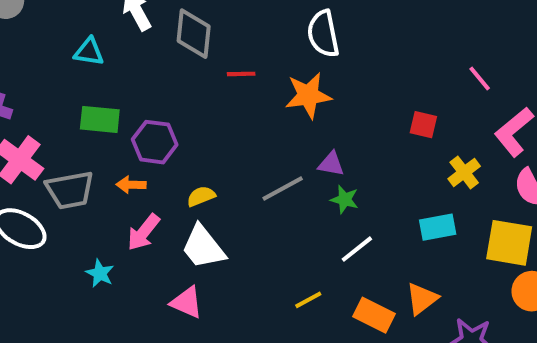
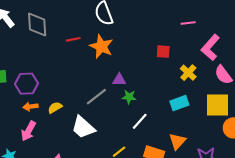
red line: (241, 74) -> (73, 39), moved
pink line: (480, 78) -> (188, 23), turned -48
orange star: (308, 95) -> (101, 46), turned -30
orange arrow: (131, 185) -> (31, 107), moved
white trapezoid: (203, 247) -> (83, 127), moved

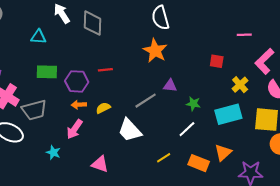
red line: (73, 39) -> (105, 70), moved
green star: (129, 97) -> (193, 104), moved
cyan rectangle: (179, 103) -> (228, 114), size x1.4

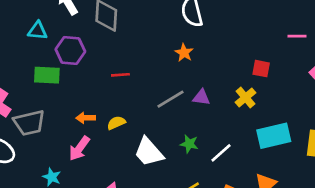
orange star: (155, 51) -> (184, 53), size x0.6
purple hexagon: (77, 81) -> (70, 50), moved
yellow cross: (240, 85) -> (245, 97), moved
gray line: (146, 101) -> (171, 99), moved
green star: (193, 104) -> (189, 144), moved

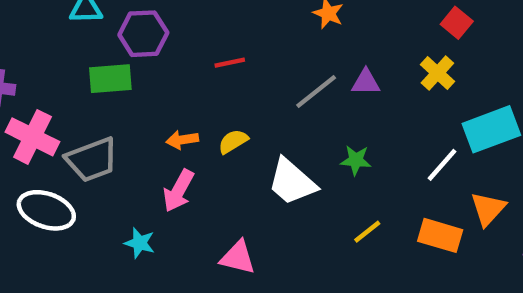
red square: (261, 69) -> (457, 23), turned 36
white line: (221, 153) -> (442, 165), moved

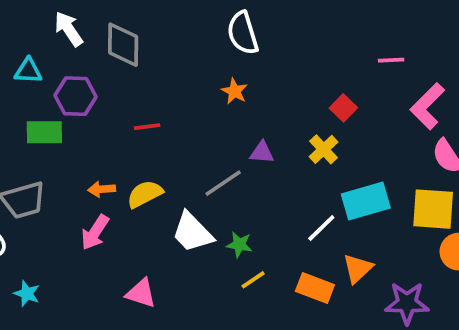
gray line: (316, 91) -> (223, 183), moved
yellow semicircle: (233, 141) -> (145, 194), size x1.4
green star: (356, 160) -> (239, 245), moved
cyan star: (140, 243) -> (27, 294), moved

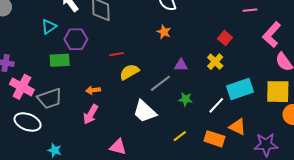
cyan triangle: (28, 71) -> (49, 27), turned -35
yellow semicircle: (145, 194) -> (129, 72), moved
green star: (239, 245) -> (186, 99), moved
orange triangle: (358, 268) -> (238, 127), turned -48

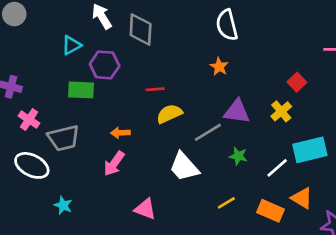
purple triangle: (181, 65) -> (237, 112), size x1.5
pink cross: (22, 87) -> (29, 120), size x0.7

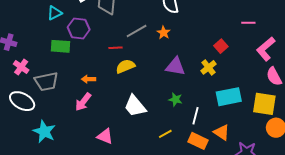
gray line: (208, 132) -> (137, 31), moved
white line: (277, 168) -> (196, 116), moved, turned -36
cyan star: (63, 205) -> (44, 132), size x1.6

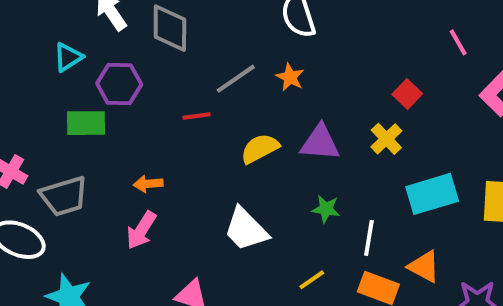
pink line: (248, 23) -> (458, 42), turned 64
yellow semicircle: (125, 66) -> (260, 148), moved

